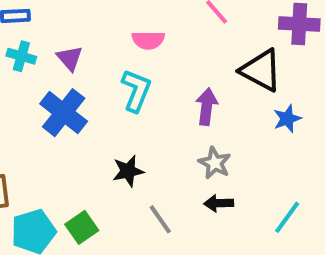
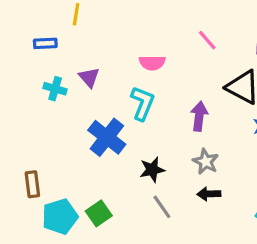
cyan cross: (21, 56) -> (55, 89), moved
blue cross: (64, 113) -> (107, 137), moved
black star: (128, 171) -> (152, 170), moved

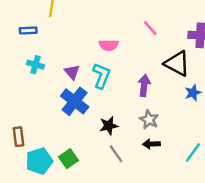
purple triangle: (89, 77) -> (72, 72), moved

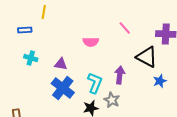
purple triangle: (72, 72) -> (61, 64), turned -40
cyan L-shape: (101, 76) -> (95, 83), moved
gray star: (149, 120) -> (112, 100), moved

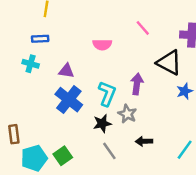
blue rectangle: (25, 30) -> (40, 39), moved

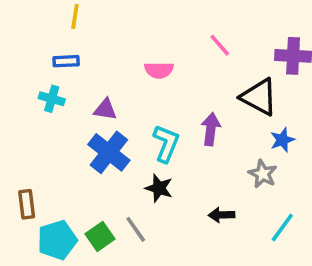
gray star: (127, 114) -> (263, 174), moved
black star: (102, 123) -> (159, 188), turned 30
gray line: (109, 151) -> (136, 229), moved

